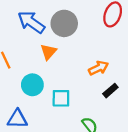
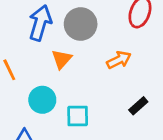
blue arrow: (31, 22) -> (40, 23), turned 72
orange arrow: (98, 68) -> (119, 60), moved

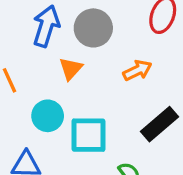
black rectangle: (138, 106) -> (159, 124), size x1.6
cyan square: (78, 116) -> (89, 135), size x1.4

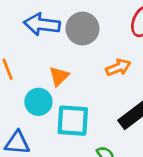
blue arrow: (46, 26) -> (42, 24), turned -104
orange triangle: (71, 69) -> (59, 76), moved

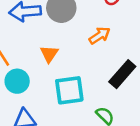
cyan circle: (38, 102) -> (17, 81), moved

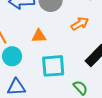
orange triangle: (49, 54) -> (39, 36), turned 49

